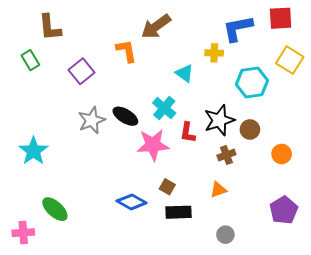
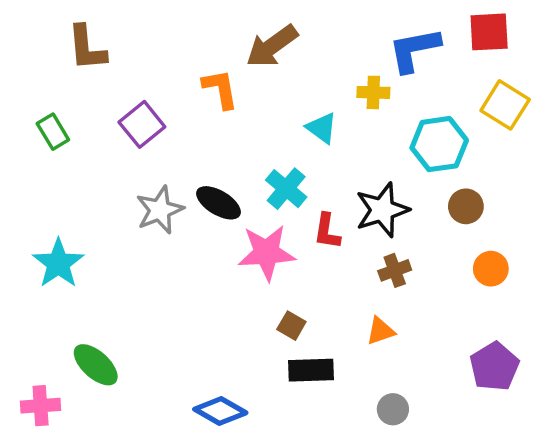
green rectangle: (30, 60) -> (53, 132), moved
brown circle: (250, 129) -> (466, 206), moved
blue diamond: (132, 202) -> (220, 411), moved

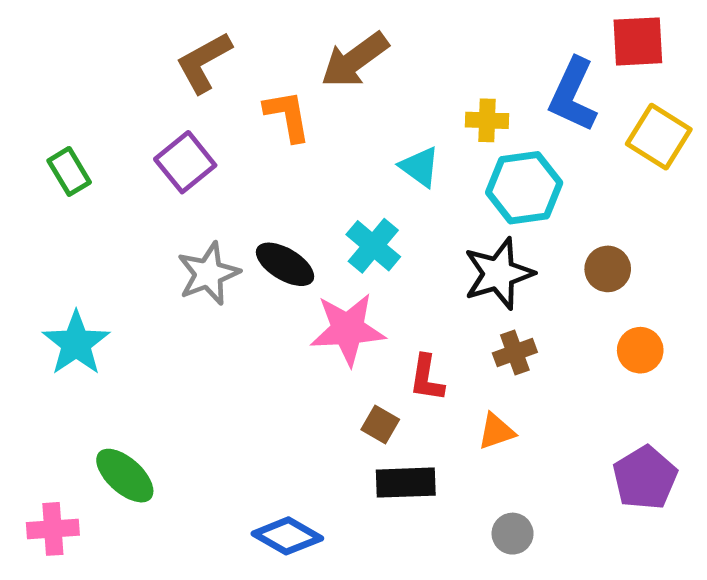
brown L-shape: (87, 48) -> (204, 62), moved, turned 66
blue L-shape: (414, 50) -> (573, 95), moved, turned -54
cyan hexagon: (439, 144) -> (524, 188), moved
red L-shape: (327, 231) -> (427, 378), moved

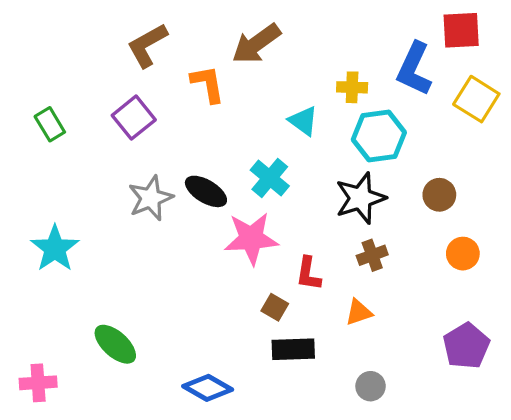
green ellipse: (125, 476) -> (115, 344), moved

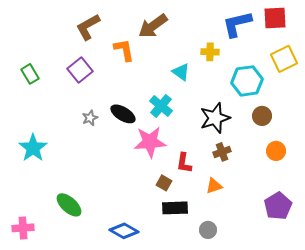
blue L-shape: (414, 69) -> (237, 24), moved, turned 52
yellow square: (476, 99) -> (284, 59), turned 32
cyan hexagon: (379, 136) -> (247, 81), moved
gray star: (151, 198) -> (90, 118), size x0.6
gray circle: (371, 386) -> (208, 230), moved

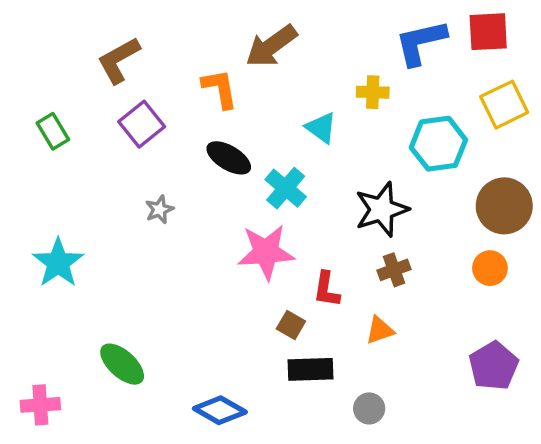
brown L-shape: (88, 27) -> (119, 60), moved
black ellipse: (123, 114) -> (229, 158), moved
brown circle: (262, 116) -> (504, 206), moved, size x1.6

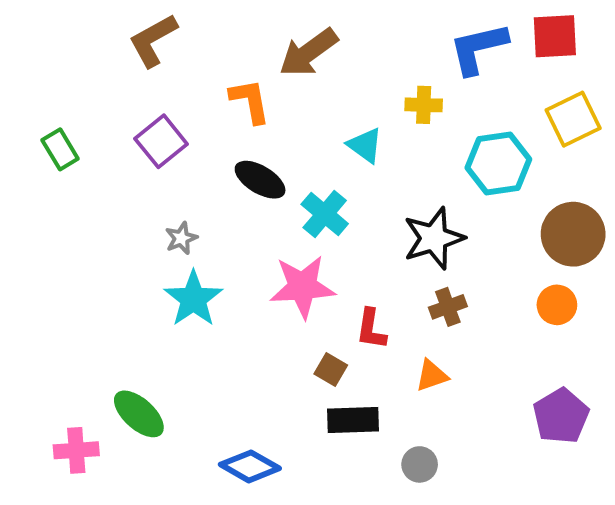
brown L-shape: (119, 60) -> (153, 40), moved
cyan star: (58, 263) -> (193, 299), moved
pink cross: (40, 405) -> (76, 450), moved

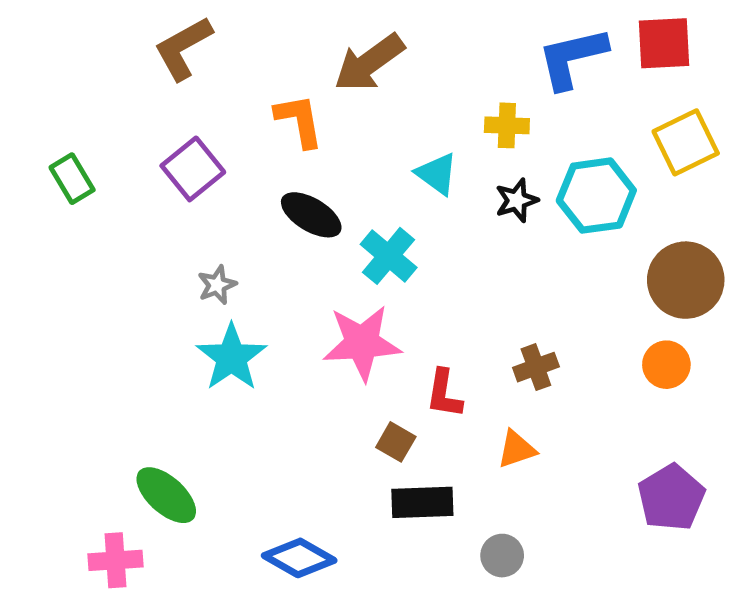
black star: (434, 238) -> (517, 200), moved, size x0.6
pink cross: (76, 450) -> (116, 560), moved

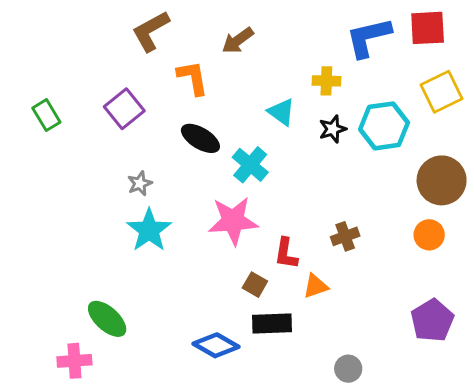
brown L-shape: (183, 48) -> (151, 31), moved
brown arrow: (369, 63) -> (238, 40), size x0.7
orange triangle: (517, 449) -> (316, 286), moved
gray circle: (502, 556) -> (348, 369), moved
blue diamond: (299, 558) -> (216, 345), moved

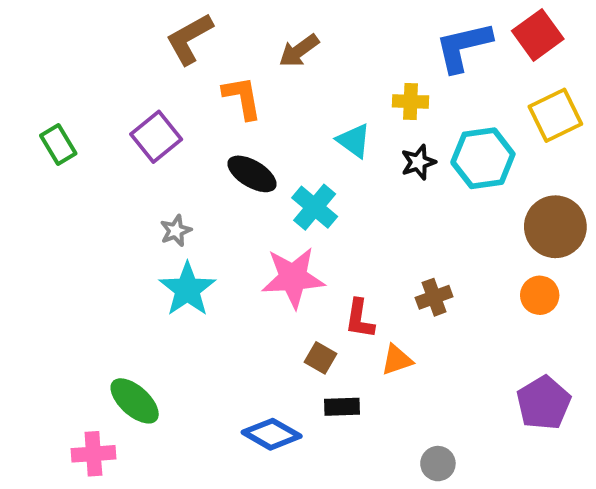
red square: (428, 28) -> (538, 35), turned -33
black rectangle: (272, 324) -> (342, 407), size x0.7

